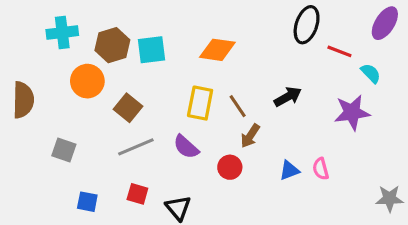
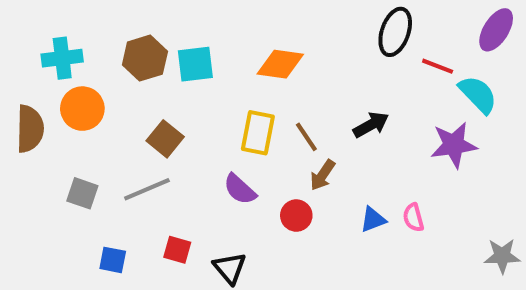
cyan cross: (62, 33) -> (62, 58), moved
cyan semicircle: (371, 73) -> (478, 94), size x1.5
orange circle: (87, 81) -> (82, 109), moved
gray line: (136, 147) -> (147, 189), moved

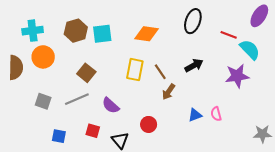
black ellipse: (395, 32) -> (193, 21), moved
purple semicircle: (240, 189) -> (111, 105), moved
red circle: (296, 216) -> (149, 124), moved

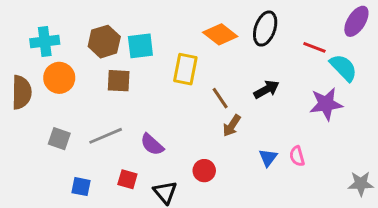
orange diamond: (146, 34) -> (220, 34), moved, turned 30
yellow rectangle: (135, 70) -> (185, 69), moved
brown square: (86, 73) -> (119, 81), moved, turned -36
blue triangle: (195, 115) -> (268, 158), turned -32

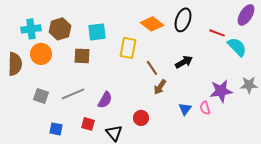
brown hexagon: (104, 42) -> (60, 29), moved
purple star: (326, 104) -> (221, 91), moved
purple semicircle: (152, 145) -> (105, 100), turned -102
gray star: (361, 184) -> (249, 85), moved

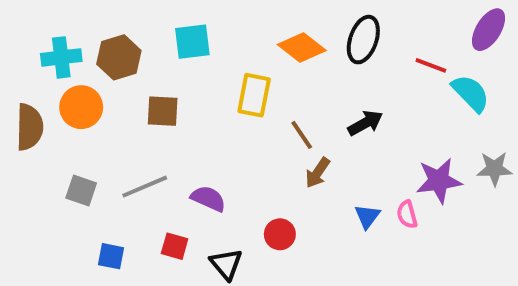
cyan square: (97, 32) -> (192, 42), moved
purple semicircle: (105, 100) -> (208, 199), turned -96

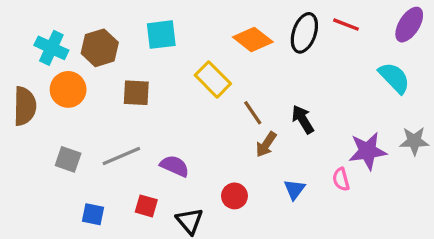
cyan cross: (61, 57) -> (51, 48), turned 32
red line: (431, 65) -> (346, 25), moved
yellow rectangle: (254, 95) -> (213, 79), turned -56
black arrow: (365, 123) -> (303, 119), moved, turned -92
blue triangle: (367, 216) -> (294, 189), moved

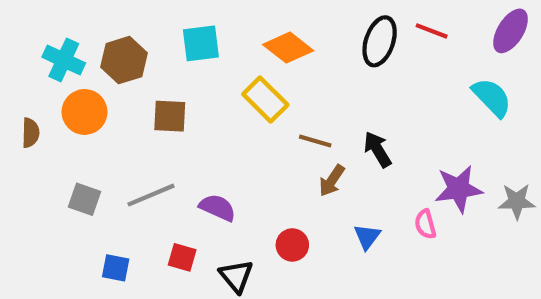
orange diamond: (253, 40) -> (288, 48), moved
brown semicircle: (25, 106) -> (30, 133), size x0.6
brown line: (253, 113) -> (315, 141), turned -40
gray star: (414, 141) -> (517, 201), moved

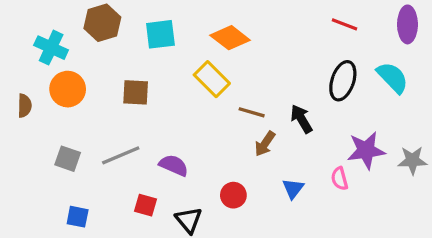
purple ellipse: (511, 31) -> (407, 24), turned -32
black ellipse: (380, 41) -> (343, 81), moved
brown hexagon: (124, 60) -> (102, 23), moved
blue square: (116, 268) -> (78, 217), moved

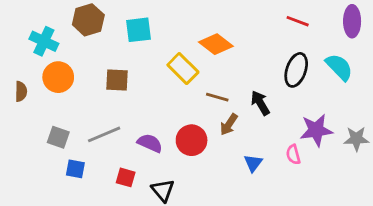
orange diamond: (230, 38) -> (216, 44), moved
red circle: (233, 195) -> (192, 140), moved, size x1.4
blue square: (78, 217) -> (75, 169), moved

